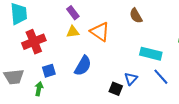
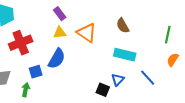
brown semicircle: (136, 16) -> (123, 26), moved
cyan rectangle: (151, 54) -> (125, 55), moved
blue semicircle: (83, 66) -> (57, 59), moved

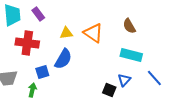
purple rectangle: (60, 14) -> (38, 14), moved
red cross: (21, 43) -> (27, 43), turned 30

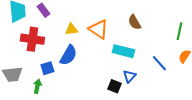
cyan rectangle: (131, 55) -> (123, 51), moved
blue line: (154, 78) -> (159, 63), moved

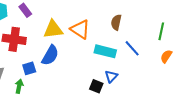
brown semicircle: (134, 22) -> (116, 22), turned 42
yellow triangle: (71, 29) -> (53, 29), size x1.5
blue line: (159, 63) -> (132, 48), moved

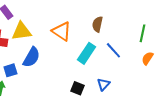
yellow triangle: (53, 29) -> (21, 31), moved
cyan rectangle: (105, 51) -> (86, 53), turned -70
blue triangle: (111, 76) -> (103, 84), moved

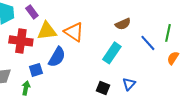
brown semicircle: (97, 24) -> (123, 24), turned -126
orange triangle: (61, 31) -> (74, 32), moved
blue line: (113, 50) -> (148, 43), moved

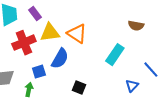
brown semicircle: (123, 24) -> (136, 26), moved, turned 35
red cross: (21, 41) -> (24, 43), turned -30
blue line: (148, 43) -> (151, 70), moved
black square: (103, 88) -> (79, 88), moved

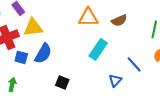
brown semicircle: (136, 26) -> (119, 20), turned -35
orange triangle: (77, 34) -> (88, 17), moved, turned -35
blue square: (39, 72) -> (21, 57), moved, turned 32

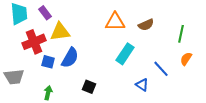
blue triangle: (115, 80) -> (142, 85), turned -40
green arrow: (12, 84) -> (48, 93), moved

